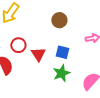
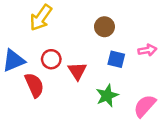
blue square: (62, 52) -> (116, 59), moved

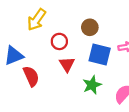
red circle: (51, 59) -> (59, 41), moved
blue square: (116, 59) -> (100, 54), size x1.5

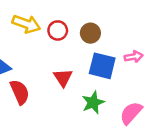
yellow arrow: (37, 20) -> (26, 24), turned -105
red circle: (59, 41) -> (58, 30), moved

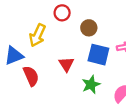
yellow arrow: (26, 24) -> (37, 35), moved, turned 95
red circle: (58, 30) -> (62, 13), moved

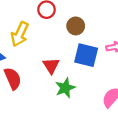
green star: (91, 85) -> (65, 88), moved

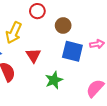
red triangle: (51, 66) -> (33, 55), moved

